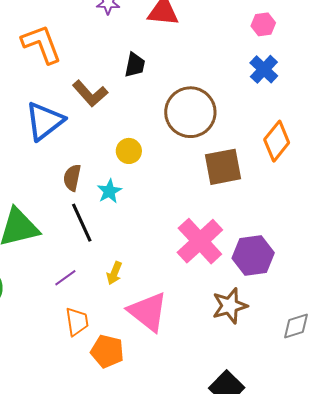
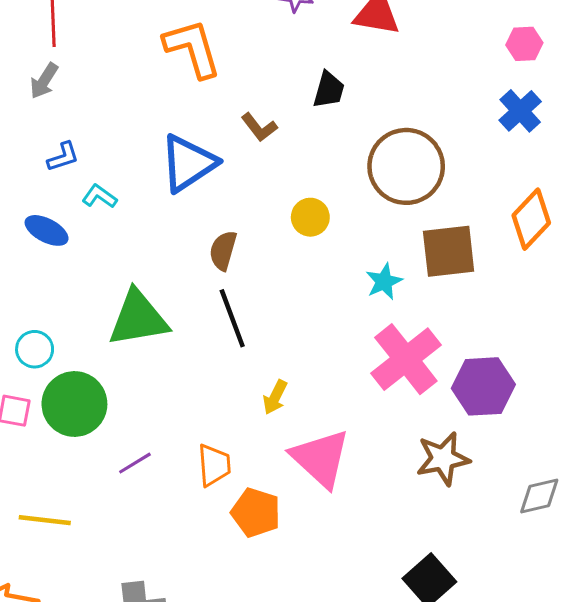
brown L-shape: (90, 93) -> (259, 127), size x0.7
cyan star: (109, 191) -> (384, 282), moved
purple line: (65, 278) -> (135, 463), moved

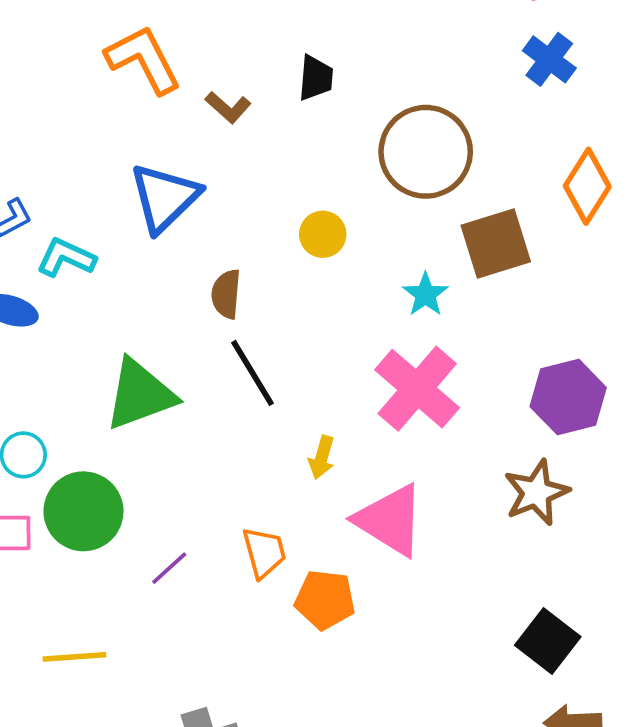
brown L-shape: (259, 127) -> (228, 107), moved
cyan L-shape: (99, 196) -> (66, 258), size x1.4
pink cross: (406, 359) -> (417, 389), moved

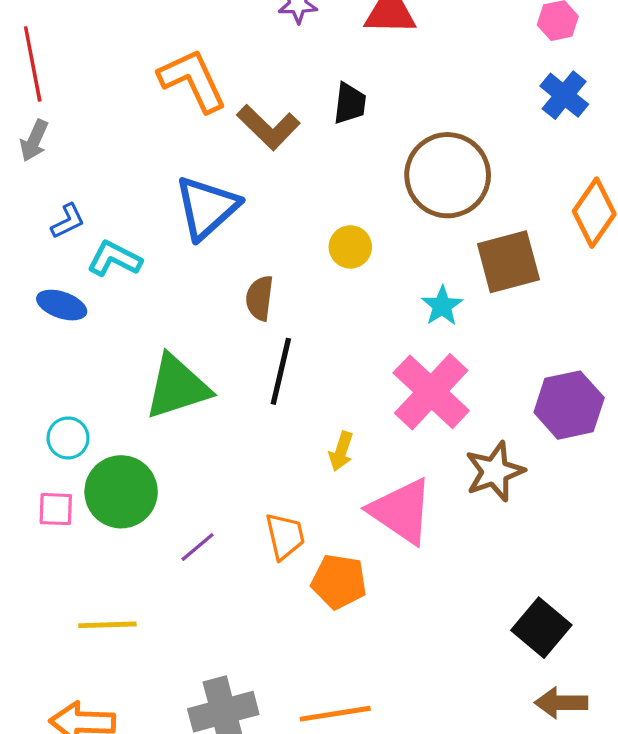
brown L-shape: (228, 107) -> (268, 127), size x1.5
black line: (252, 373) -> (281, 371), turned 42
brown star: (536, 492) -> (495, 471), moved

